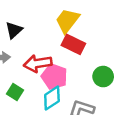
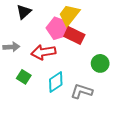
black triangle: (14, 30) -> (24, 12), moved
pink pentagon: (54, 77) -> (58, 28), moved

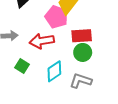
red rectangle: (74, 36) -> (82, 36), moved, turned -30
green circle: (100, 63) -> (83, 52), moved

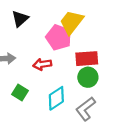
red arrow: (42, 41) -> (42, 64), size x0.7
gray L-shape: (81, 81) -> (86, 109), turned -55

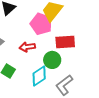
green circle: (88, 77) -> (52, 60), moved

